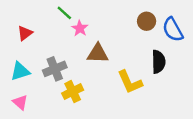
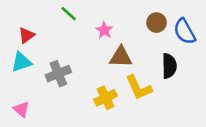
pink star: (80, 28) -> (104, 30), moved
brown triangle: (98, 53) -> (121, 57), moved
cyan triangle: (20, 71) -> (21, 62), moved
yellow cross: (73, 92) -> (106, 98), moved

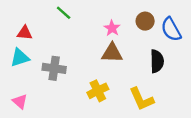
pink star: (104, 30) -> (112, 28), moved
red triangle: (26, 35) -> (25, 33), turned 42
gray cross: (58, 74) -> (54, 68), turned 30
yellow L-shape: (139, 88) -> (142, 99), moved

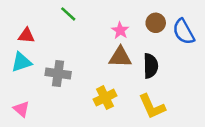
black semicircle: (157, 61) -> (151, 66), moved

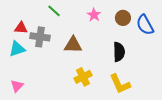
pink star: (120, 30) -> (94, 15), moved
brown triangle: (120, 57) -> (73, 45), moved
gray cross: (58, 73) -> (40, 37), moved
pink triangle: (21, 109) -> (17, 86), turned 32

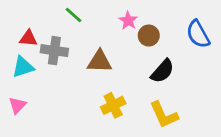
brown circle: (123, 18) -> (149, 36), moved
black semicircle: (119, 52) -> (162, 71), turned 42
pink triangle: (17, 86) -> (17, 105), moved

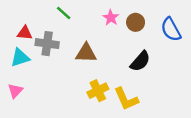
brown circle: (149, 36) -> (136, 22), moved
yellow L-shape: (164, 115) -> (126, 99), moved

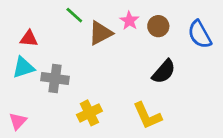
gray cross: (47, 44) -> (55, 78), moved
brown triangle: (86, 53) -> (100, 33), moved, turned -30
pink triangle: (15, 91) -> (18, 121), moved
yellow cross: (98, 91) -> (89, 113), moved

